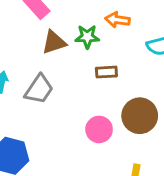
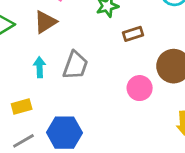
brown triangle: (54, 42) -> (45, 22), moved

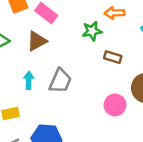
brown rectangle: (133, 34) -> (113, 57), turned 30

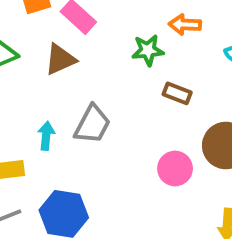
cyan arrow: (29, 80) -> (46, 136), moved

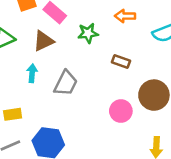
green star: (148, 50) -> (88, 33), moved
cyan arrow: (46, 136) -> (32, 73), moved

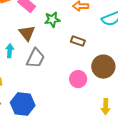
brown triangle: (43, 41) -> (27, 33), moved, turned -42

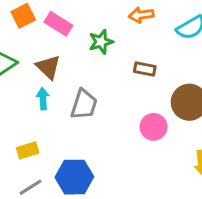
brown triangle: (27, 33) -> (48, 67), moved

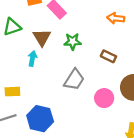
green star: (101, 42) -> (73, 42), moved
gray trapezoid: (84, 104) -> (74, 80), moved

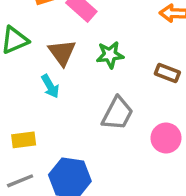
cyan arrow: (32, 59) -> (50, 86), turned 144

